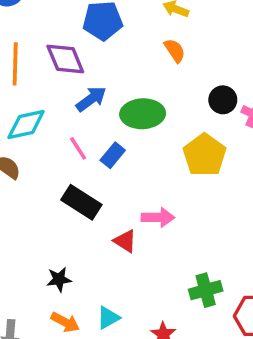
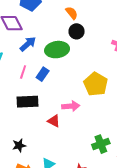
black circle: (223, 100) -> (77, 31), moved
pink line: (78, 148) -> (23, 72), turned 56
yellow pentagon: (205, 155) -> (96, 84), moved
black rectangle: (81, 202) -> (28, 102), turned -30

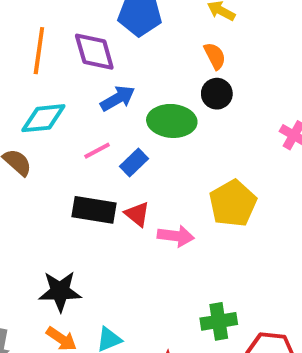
pink line: (23, 72) -> (97, 151), turned 32
red triangle: (54, 121) -> (137, 214), moved
black star: (19, 145) -> (60, 291), size x1.5

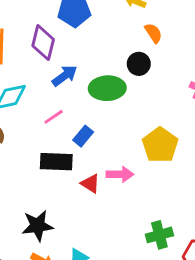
purple diamond: (94, 52) -> (43, 43), turned 36
orange semicircle: (215, 56) -> (153, 33), moved
blue rectangle: (134, 163) -> (83, 136), moved
red triangle: (137, 214) -> (90, 184), moved

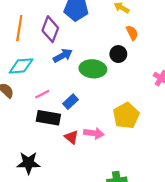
pink line: (54, 117) -> (42, 94), moved

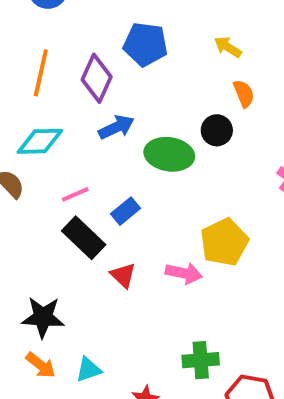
black rectangle: (48, 118) -> (84, 238), turned 30
pink arrow: (94, 133) -> (184, 273), moved

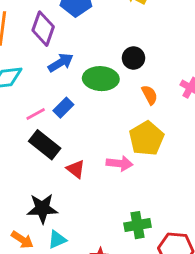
orange semicircle: (244, 94) -> (150, 95), moved
blue rectangle: (125, 211) -> (63, 108), moved
black star: (43, 317) -> (42, 209), moved

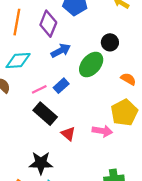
black circle: (133, 58) -> (110, 42), moved
green ellipse: (101, 79) -> (91, 65), turned -55
orange semicircle: (150, 95) -> (128, 79), turned -35

